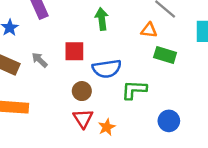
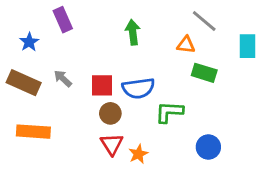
red square: (74, 51) -> (102, 85), moved

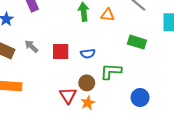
orange triangle: (186, 45) -> (108, 15), moved
blue semicircle: (138, 88) -> (88, 54), size x0.6
brown circle: (110, 113) -> (87, 83), moved

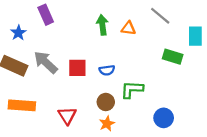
green rectangle: (137, 42) -> (173, 57), moved
gray arrow: (31, 46) -> (46, 62), size x1.6
red triangle: (68, 95) -> (67, 116), moved

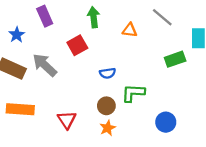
green arrow: (102, 25) -> (94, 17), moved
green rectangle: (173, 57) -> (175, 59), turned -36
red square: (77, 68) -> (77, 45), moved, turned -30

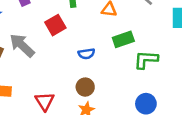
green rectangle: (175, 59) -> (123, 39), moved
green L-shape: (133, 93) -> (146, 60), moved

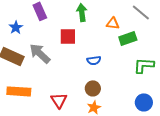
red square: (55, 25) -> (68, 36), turned 30
green rectangle: (123, 39) -> (128, 38), moved

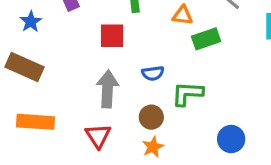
gray arrow: (40, 53) -> (107, 89), moved, turned 50
green L-shape: (144, 65) -> (187, 94), moved

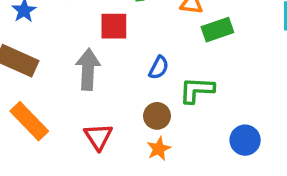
blue semicircle: (153, 73) -> (159, 68), turned -55
gray arrow: (107, 89) -> (88, 69), moved
orange rectangle: (35, 122) -> (29, 121), turned 42

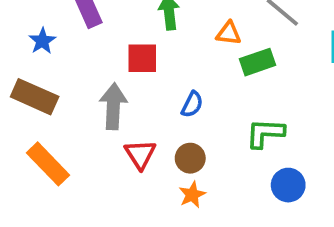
green L-shape: (197, 90) -> (265, 133), moved
red triangle: (98, 137) -> (140, 154), moved

